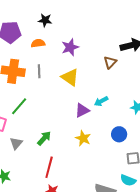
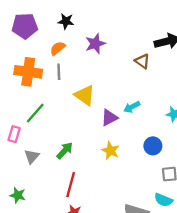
black star: (45, 20) -> (66, 21), moved
orange semicircle: (38, 43) -> (58, 48), moved, turned -32
brown triangle: (110, 62) -> (142, 61), turned -40
yellow triangle: (70, 77) -> (85, 95), moved

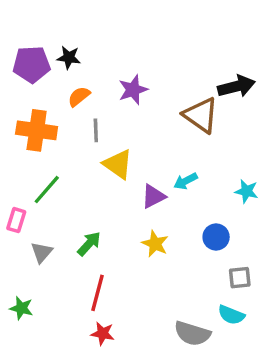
black star: (66, 21) -> (69, 58), moved
brown triangle: (142, 61) -> (201, 115), size x1.6
gray line: (59, 72) -> (96, 130), moved

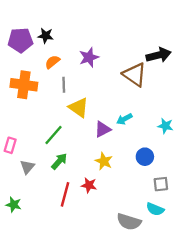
green line: (47, 190) -> (54, 135), moved
red star: (103, 333) -> (89, 185), moved

